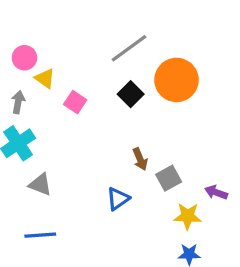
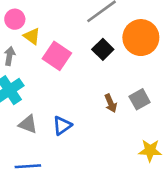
pink square: (75, 102) -> (57, 56), size x1.5
gray square: (169, 178) -> (140, 99), moved
blue triangle: (118, 199) -> (62, 126), moved

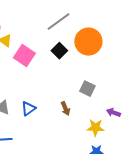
gray square: (140, 99) -> (87, 89), turned -35
brown arrow: (111, 103) -> (65, 109), moved

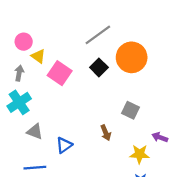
blue triangle: (28, 109) -> (64, 145), moved

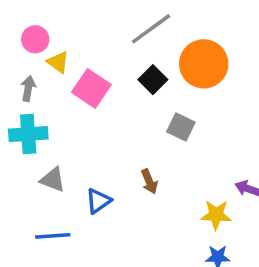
cyan cross: (19, 102) -> (28, 134), turned 30
gray square: (130, 110) -> (181, 127), moved
brown arrow: (106, 133) -> (149, 181), moved

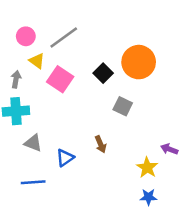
gray line: (151, 29) -> (64, 38), moved
pink circle: (35, 39) -> (26, 36), moved
yellow star: (216, 215) -> (147, 168), turned 30

